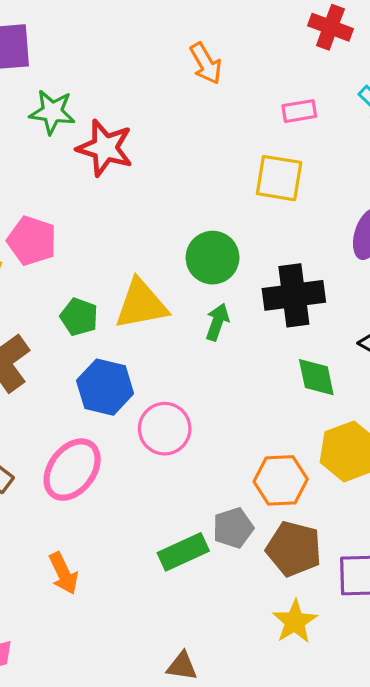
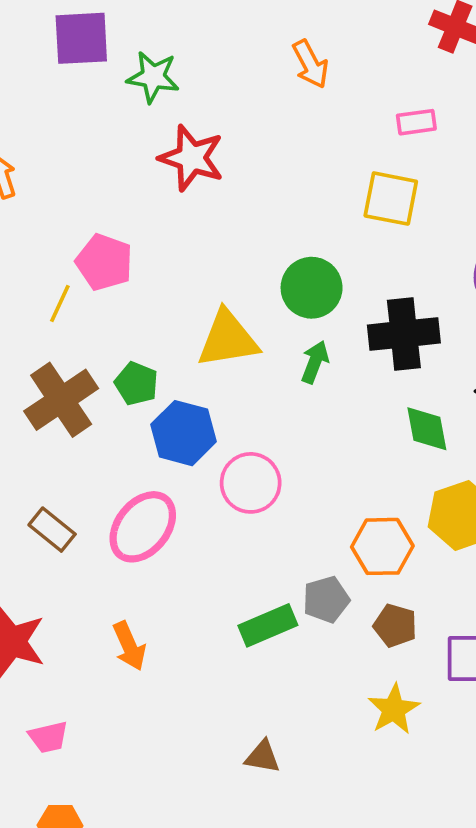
green star: (52, 112) -> (153, 77), moved
green pentagon: (79, 317) -> (136, 384), moved
brown pentagon: (294, 549) -> (395, 626), size x0.7

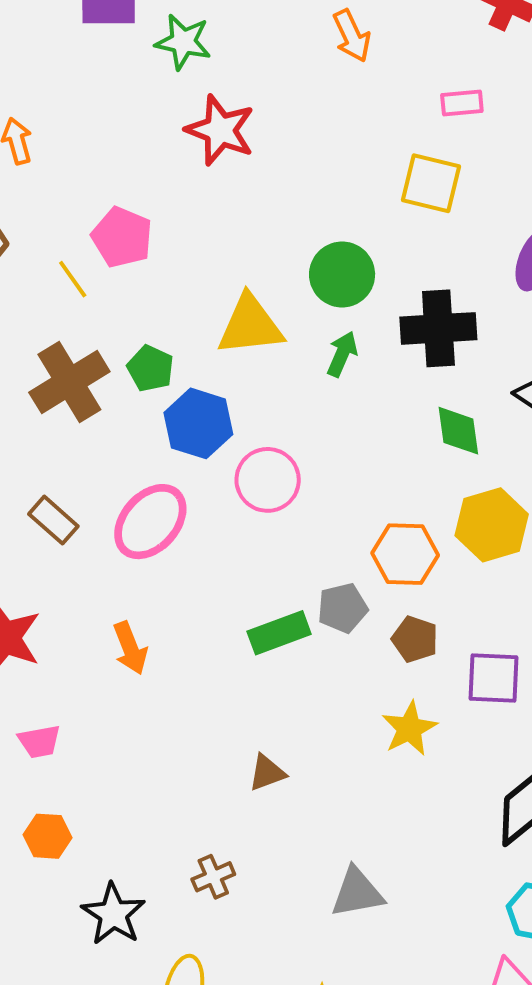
yellow line: (60, 304) -> (73, 279), turned -63
brown triangle: (262, 757) -> (267, 773), turned -33

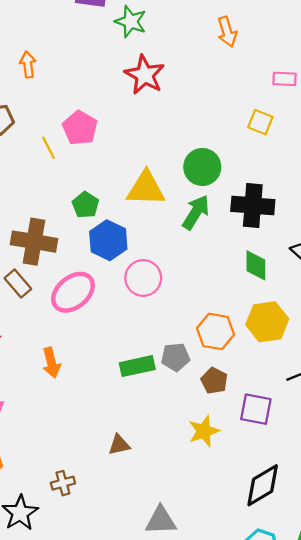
yellow square: (431, 183) -> (260, 122), size x0.7
green arrow: (342, 354) -> (196, 212), size x1.4
brown cross: (69, 382) -> (34, 242), moved, turned 33
brown cross: (213, 877) -> (63, 483), moved

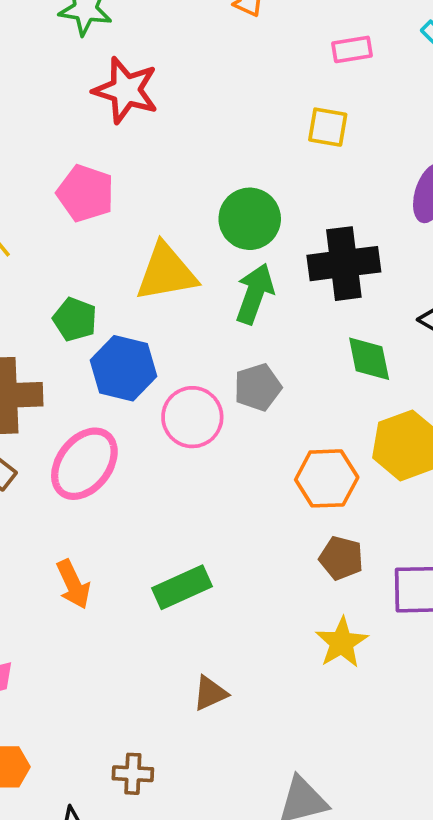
pink pentagon: (80, 128) -> (86, 193), moved
gray pentagon: (175, 357) -> (258, 387), moved
green rectangle: (137, 366) -> (182, 587), moved
brown cross: (63, 483) -> (133, 774), turned 30

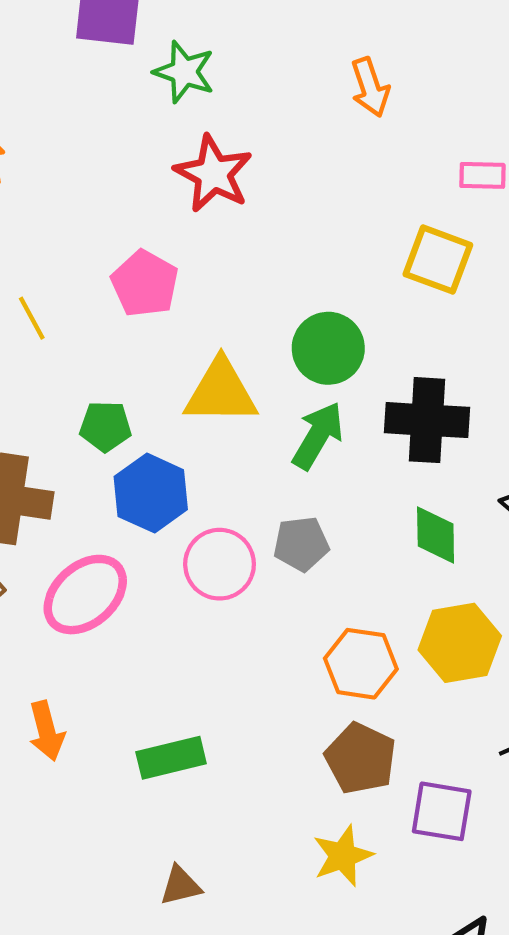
yellow square: (328, 127) -> (438, 260), size x1.4
green pentagon: (75, 319) -> (105, 426), turned -30
brown pentagon: (341, 558) -> (361, 758), size x1.4

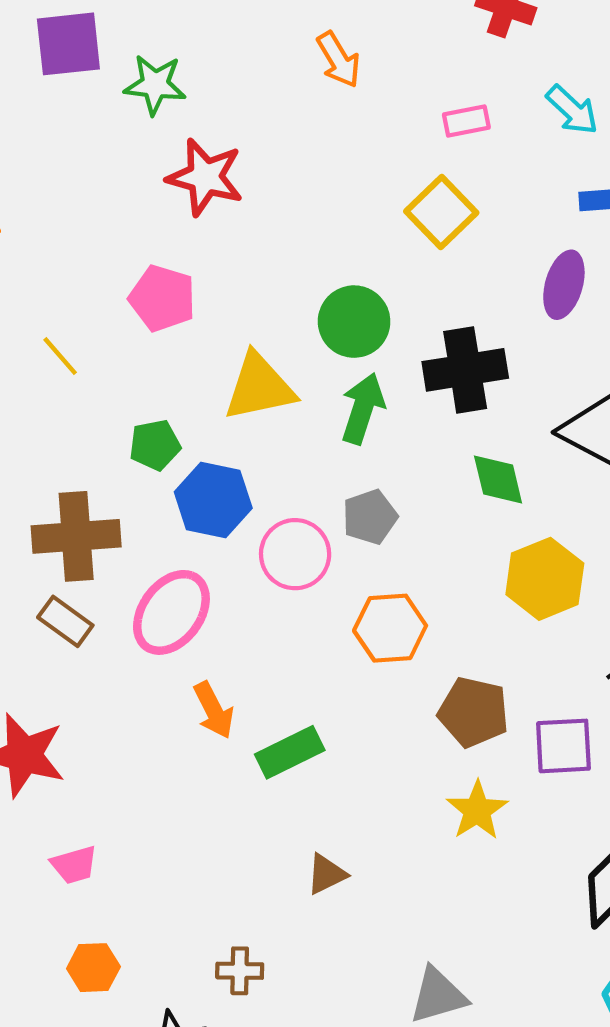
yellow square: (438, 260) -> (441, 212), turned 38
orange hexagon: (361, 664) -> (390, 628), moved
orange arrow: (47, 731) -> (214, 710), moved

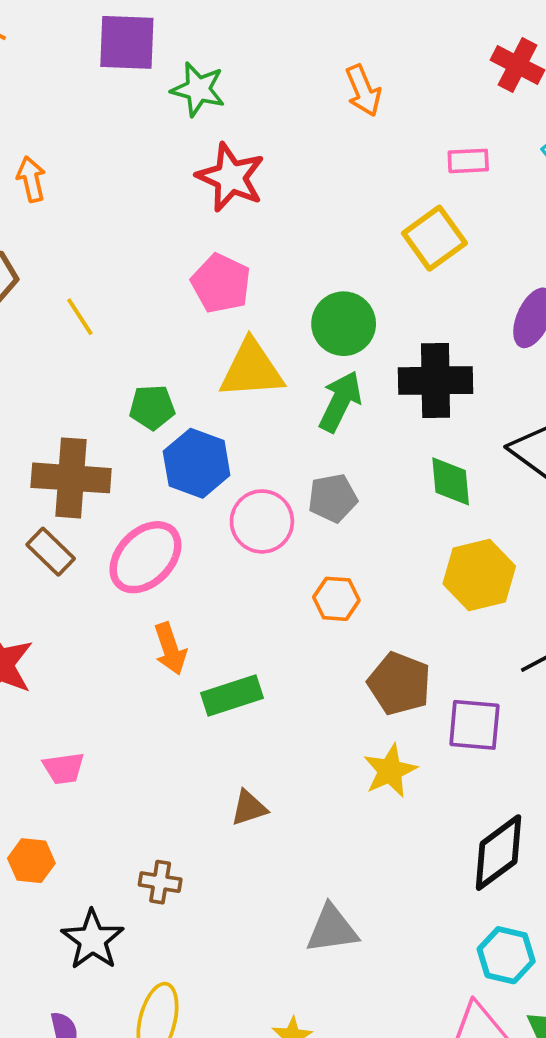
pink pentagon: (162, 298) -> (221, 283), moved
orange hexagon: (390, 628) -> (336, 599), size x0.7
pink trapezoid: (74, 865) -> (64, 768), moved

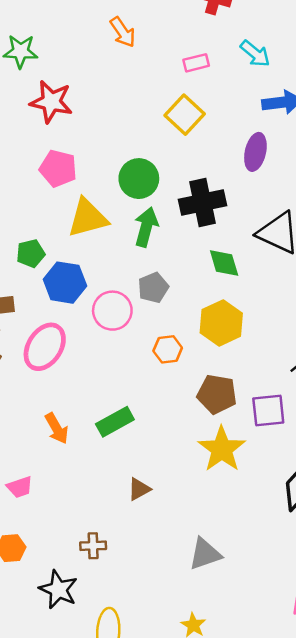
yellow hexagon: (479, 575) -> (221, 323), moved
orange arrow: (170, 649) -> (57, 428), moved
yellow star: (390, 771) -> (222, 449), size x1.4

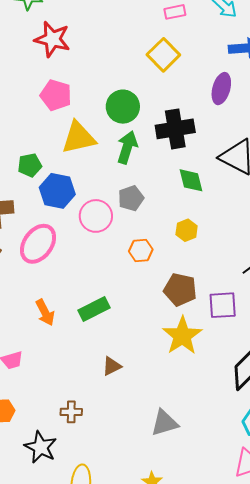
yellow hexagon: (221, 323) -> (187, 230), size x0.6

